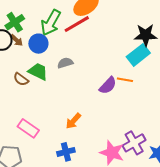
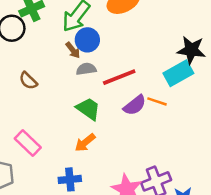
red line: (77, 24) -> (119, 77), moved
brown arrow: (16, 40) -> (73, 50), moved
blue circle: (38, 44) -> (87, 40), moved
green trapezoid: (38, 72) -> (88, 109), moved

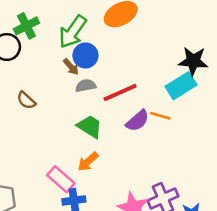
pink rectangle: (28, 143) -> (61, 179), moved

